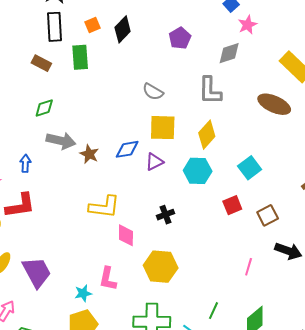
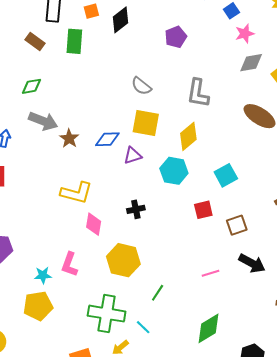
gray diamond: (229, 53) -> (251, 63), moved
pink line: (249, 267) -> (210, 273), turned 48
green line: (214, 311) -> (158, 293), moved

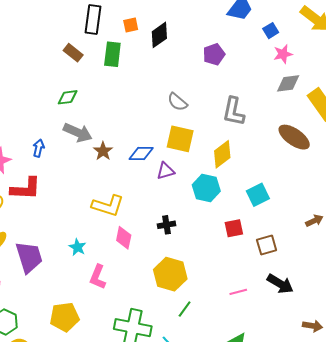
yellow hexagon: (123, 260) -> (170, 274), moved
cyan star: (43, 275) -> (77, 247), moved, turned 30

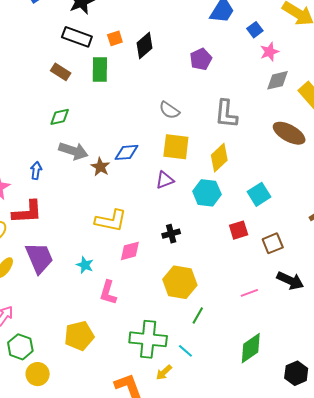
black rectangle: (93, 20) -> (77, 37), turned -72
blue diamond: (141, 154) -> (126, 152), moved
pink diamond: (124, 238) -> (130, 251), turned 70
purple trapezoid: (29, 257) -> (39, 258), moved

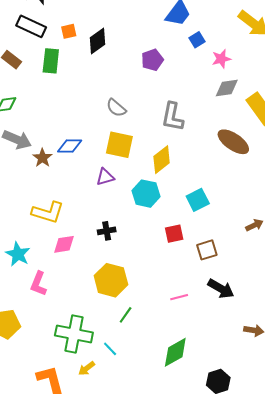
blue square: (255, 30) -> (197, 40), moved
cyan star: (85, 265) -> (18, 254), size x1.4

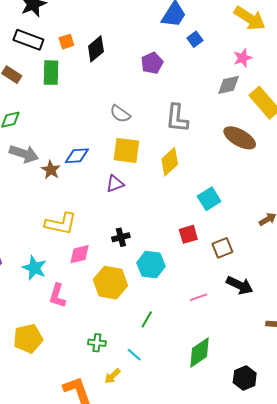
pink star: (221, 59) -> (243, 58), moved
cyan hexagon: (146, 194) -> (151, 265), moved
yellow hexagon: (111, 280) -> (110, 283), moved
green cross: (74, 334) -> (97, 343), size x0.5

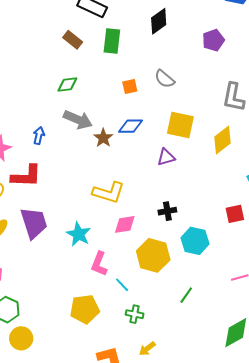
orange square: (66, 42) -> (130, 86), moved
gray semicircle: (120, 114) -> (165, 79), moved
yellow pentagon: (28, 339) -> (85, 309), moved
cyan line: (134, 355) -> (122, 285), moved

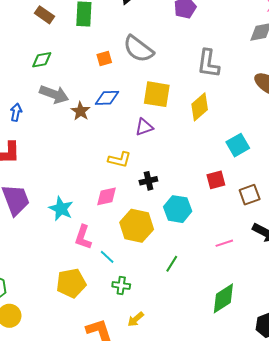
gray semicircle: (165, 79) -> (138, 49), size x1.5
yellow L-shape: (109, 192) -> (120, 160), moved, size x0.7

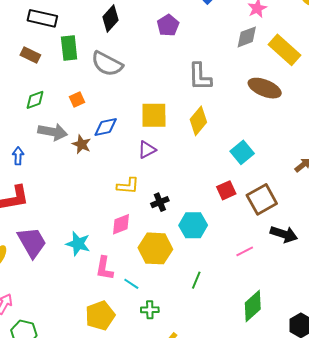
gray semicircle: (138, 49) -> (107, 64), moved
orange square: (104, 58) -> (77, 100), moved
brown square: (250, 195) -> (262, 199), size x1.4

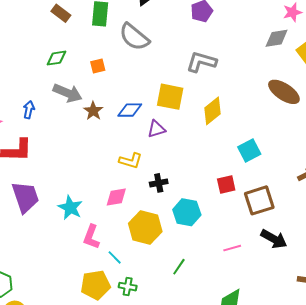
gray L-shape: (200, 77) -> (201, 62), moved, turned 96
blue diamond: (106, 127) -> (130, 110), moved
yellow pentagon: (100, 316) -> (95, 285), moved

